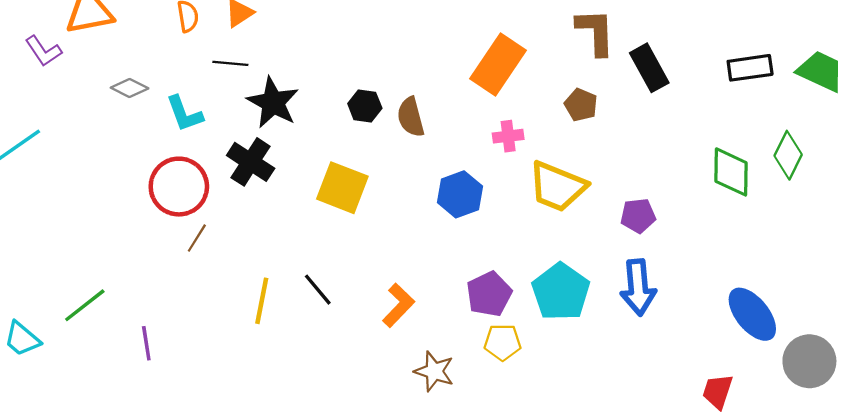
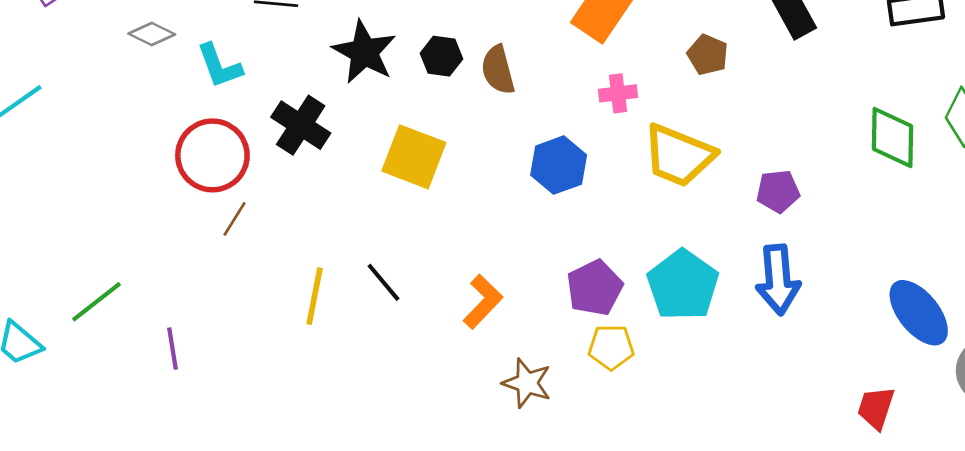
black star: (273, 103) -> (364, 52), moved

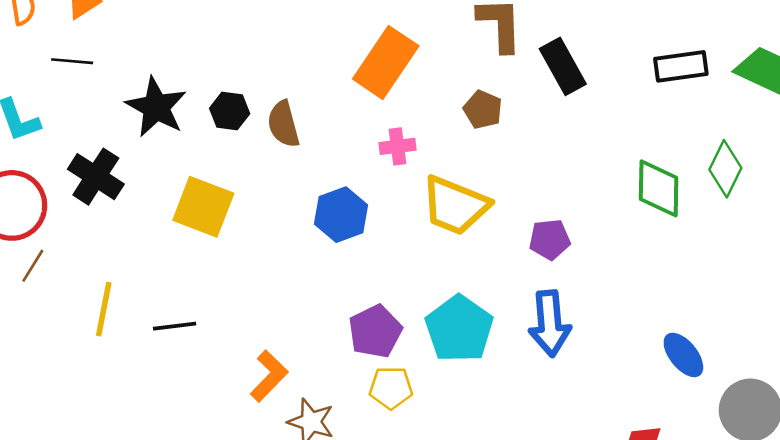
black line: (384, 282) -> (175, 326), turned -57
yellow line: (315, 296) -> (104, 309), moved
orange L-shape: (483, 302) -> (269, 376), moved
blue ellipse: (919, 313) -> (683, 355), size x0.7

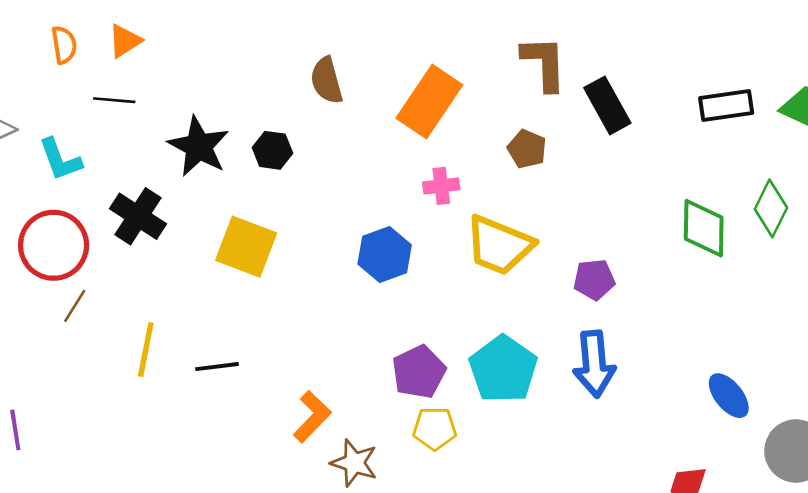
brown semicircle: (283, 124) -> (327, 80), moved

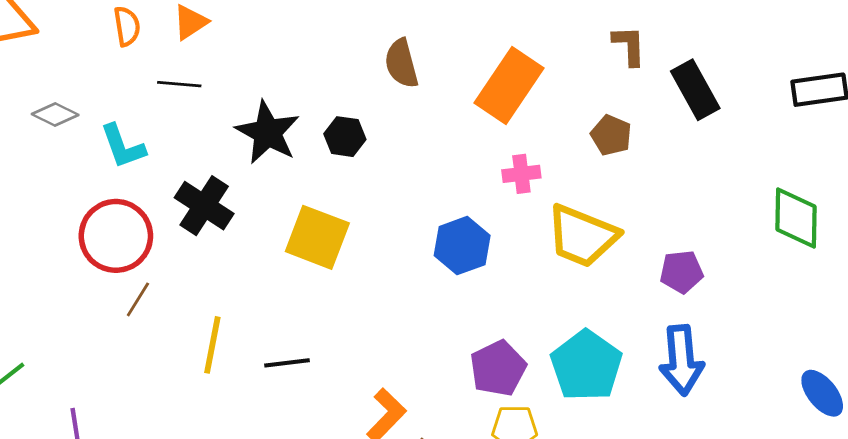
brown L-shape: (544, 63) -> (629, 46), size x0.7

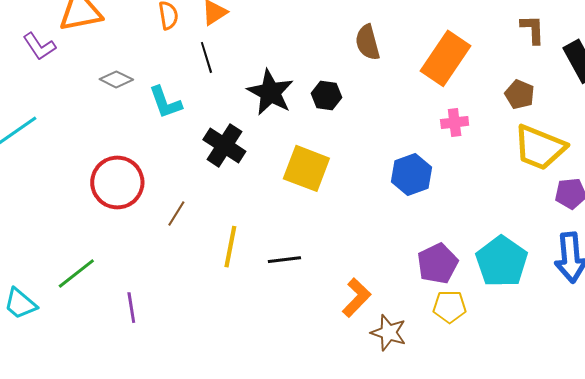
black line: (179, 84) -> (206, 57), turned 68
red circle: (116, 236) -> (117, 182), moved
yellow trapezoid: (582, 236) -> (540, 147), moved

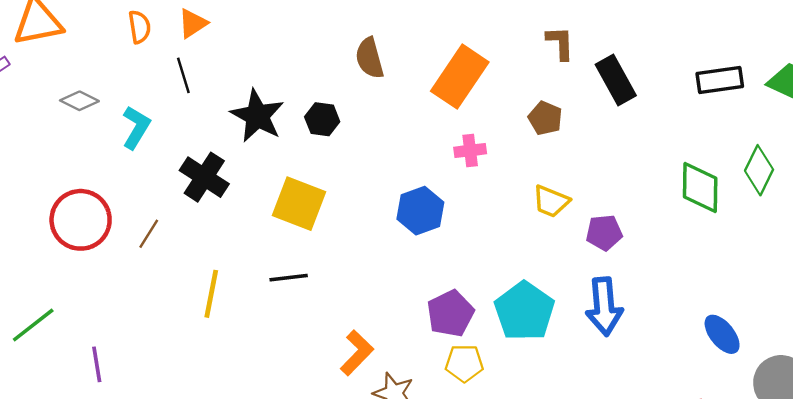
cyan L-shape: (165, 102) -> (136, 127), turned -129
yellow trapezoid: (540, 147) -> (551, 201), moved, size x0.6
brown line: (176, 214) -> (149, 234), moved
black line: (284, 260) -> (289, 278), moved

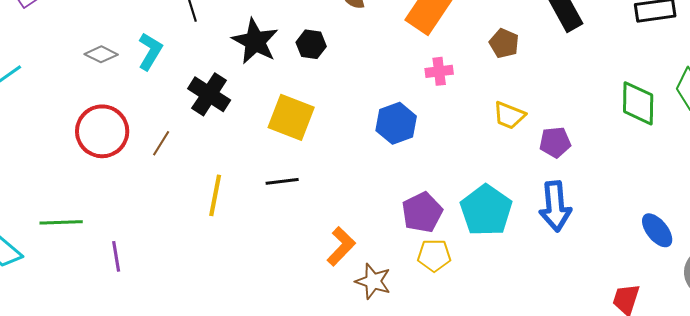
gray diamond: (79, 101) -> (101, 54), moved
green line: (33, 325) -> (61, 222), turned 36

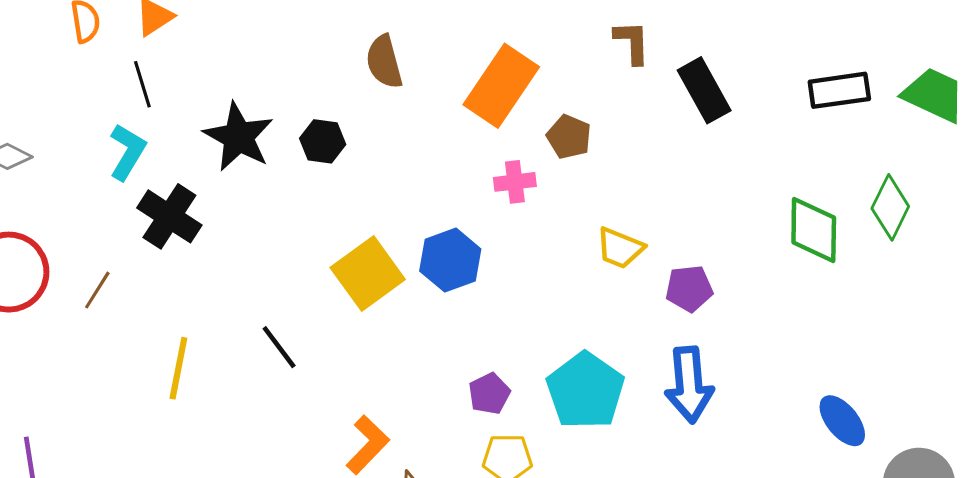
brown pentagon: (504, 43) -> (569, 137), moved
cyan L-shape: (150, 51) -> (127, 152), moved
yellow square: (291, 117) -> (368, 274), moved, turned 33
black line: (282, 181) -> (279, 347), turned 60
purple pentagon: (422, 212) -> (489, 394), size x0.7

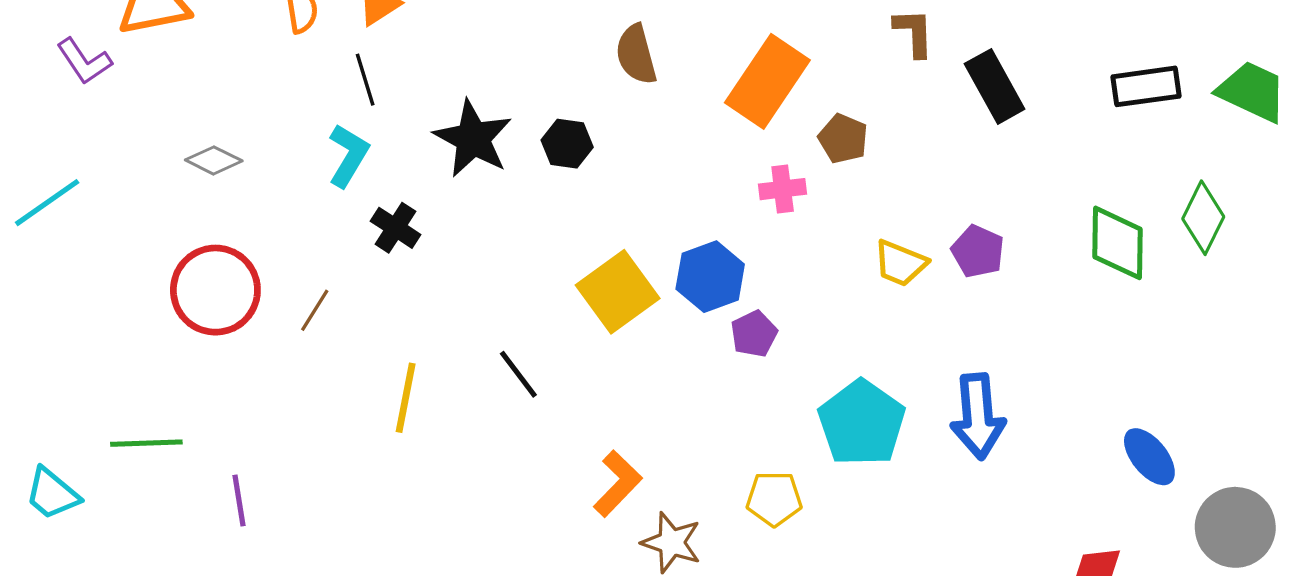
black cross: (169, 216) -> (395, 228), size x0.7
purple pentagon: (689, 289) -> (978, 251), moved, turned 30
purple pentagon: (489, 394) -> (754, 334), moved

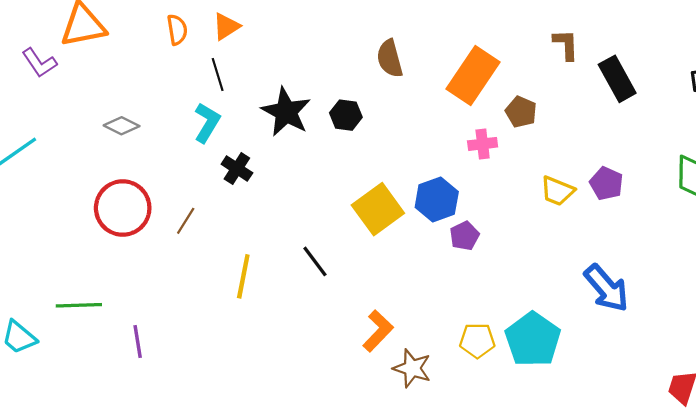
blue arrow: (978, 416) -> (607, 288), turned -36
cyan pentagon: (862, 423) -> (533, 339), moved

